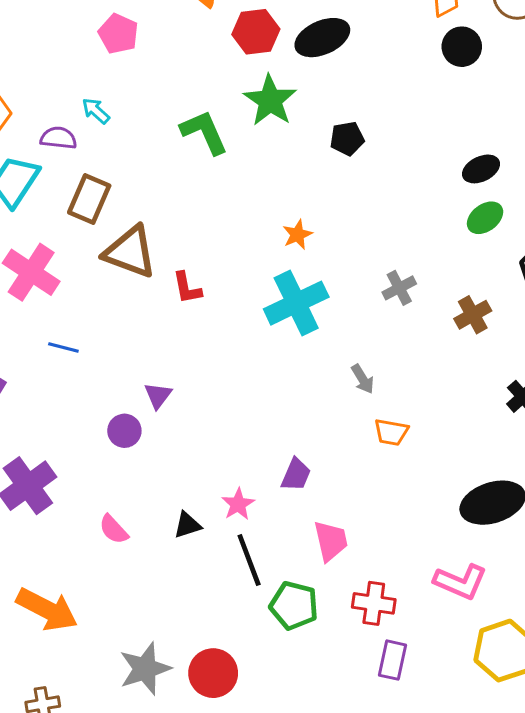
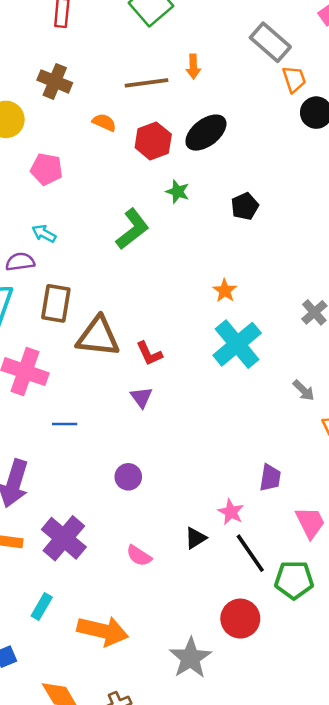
green star: (270, 100) -> (178, 192), size x0.6
green L-shape: (204, 132) -> (132, 229), turned 90
purple triangle: (158, 395) -> (141, 397), moved
red circle: (213, 673) -> (240, 619), moved

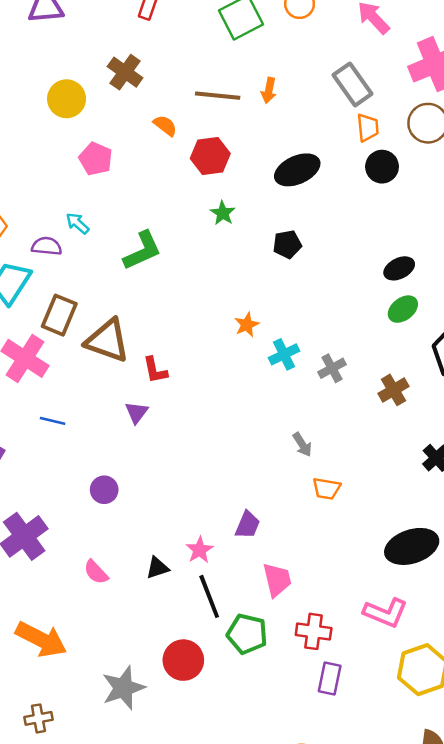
black ellipse: (206, 133) -> (297, 170), moved
green L-shape: (132, 229) -> (142, 251), moved
brown rectangle: (56, 303) -> (59, 315), moved
cyan cross: (237, 344) -> (284, 354), moved, size x0.6

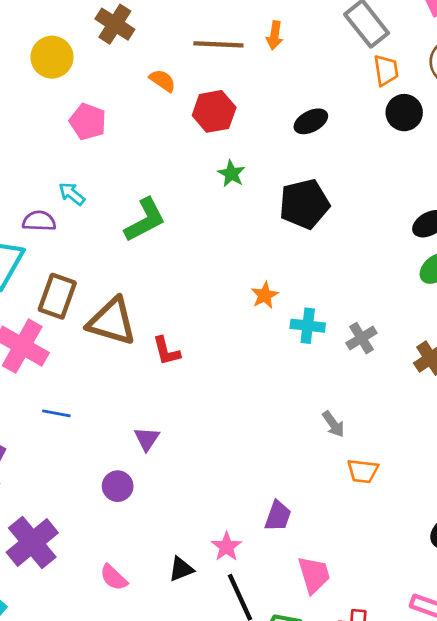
black ellipse: (297, 170) -> (311, 121), size x0.7
black pentagon: (287, 244) -> (304, 204), size x1.6
cyan cross: (284, 354) -> (308, 326), turned 36
purple triangle: (137, 412) -> (147, 439), moved

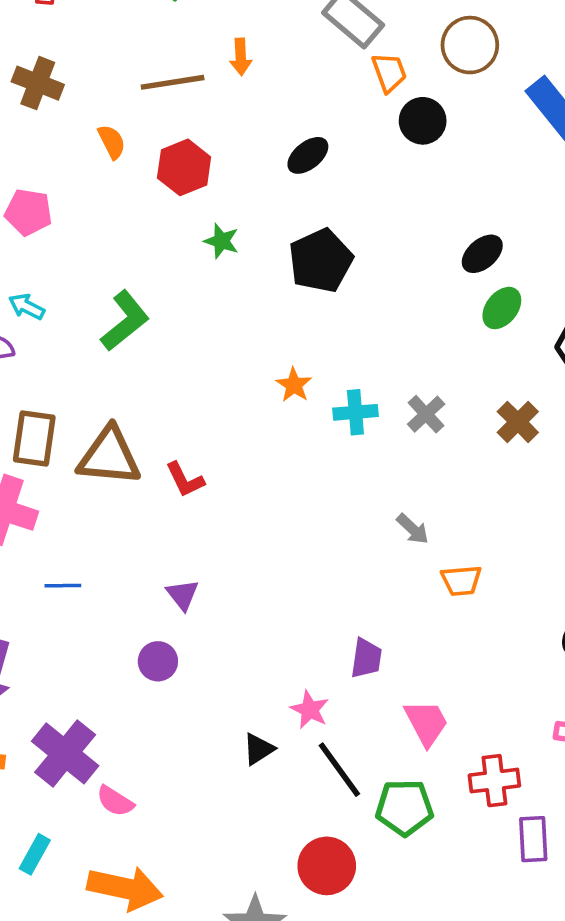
orange semicircle: (162, 81) -> (112, 142), turned 40
pink semicircle: (114, 577) -> (115, 801), moved

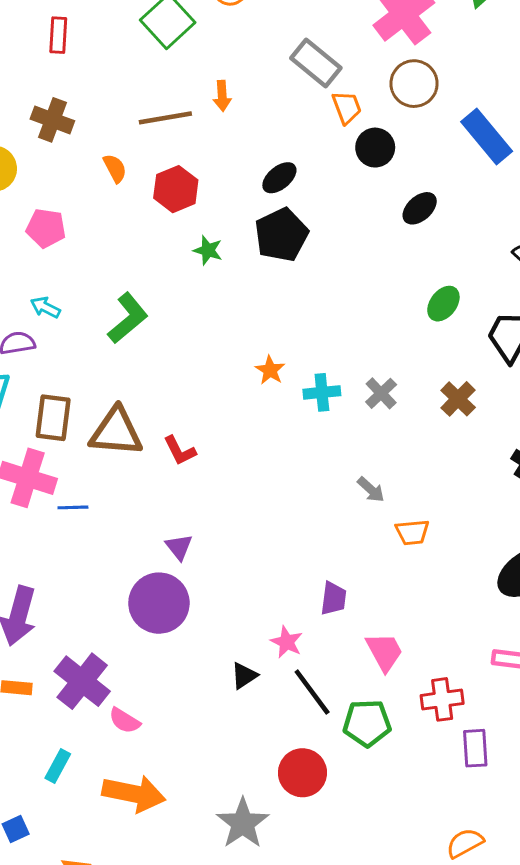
black ellipse: (482, 254) -> (420, 208), moved
black pentagon: (321, 261) -> (281, 235), moved
blue line: (63, 586) -> (73, 507), moved
purple circle: (158, 661) -> (159, 603), size x1.8

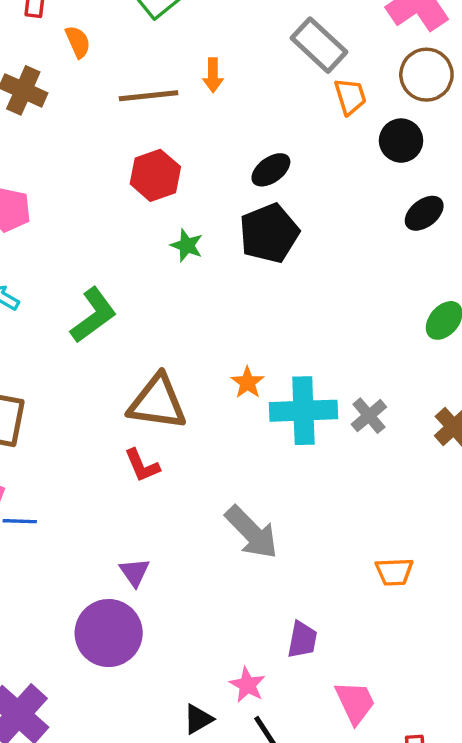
black circle: (375, 148) -> (401, 141), moved
orange semicircle: (115, 168) -> (78, 42), moved
cyan cross: (322, 392) -> (303, 411), size x1.6
brown triangle: (116, 432) -> (157, 402), moved
gray arrow: (371, 490) -> (252, 532), moved, size x1.8

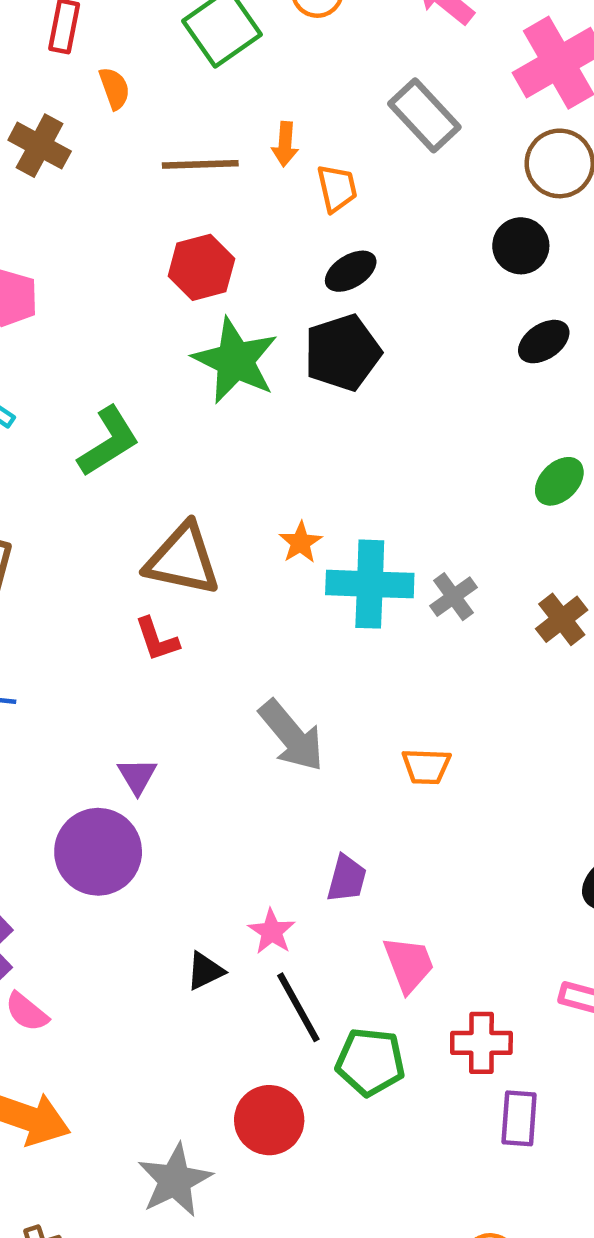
orange trapezoid: (350, 96) -> (337, 188), moved
green star: (187, 245) -> (235, 361), size x2.0
orange trapezoid: (394, 572) -> (426, 766), moved

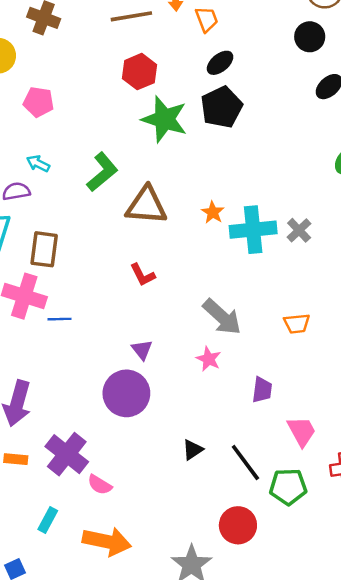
brown triangle: (183, 560) -> (146, 205), moved
pink star: (272, 931) -> (209, 359), moved

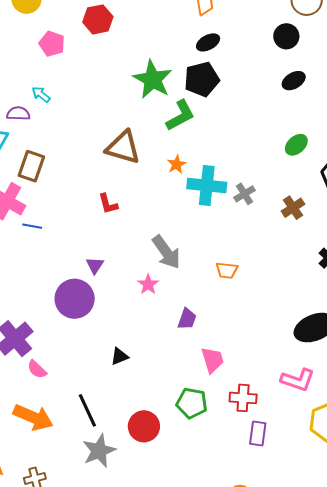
red hexagon: (140, 72) -> (98, 19), moved
green L-shape: (102, 172) -> (180, 115), moved
black line: (245, 462) -> (87, 410), moved

